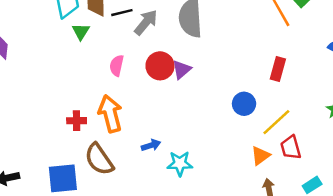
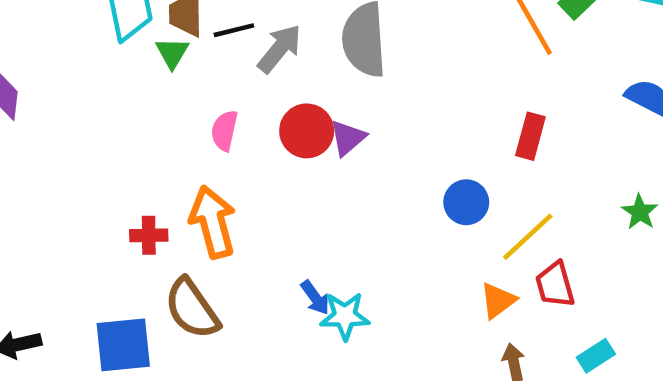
green triangle: (81, 32) -> (172, 53), moved
blue arrow: (151, 145) -> (315, 298), moved, turned 72

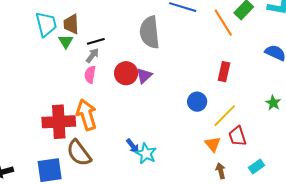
black line: (234, 30) -> (96, 41), moved
gray arrow: (280, 49) -> (92, 55), moved, size x0.7
red cross: (149, 235) -> (59, 122), size x2.0
orange triangle: (498, 301) -> (213, 144), turned -30
cyan star: (345, 316) -> (146, 154), turned 30

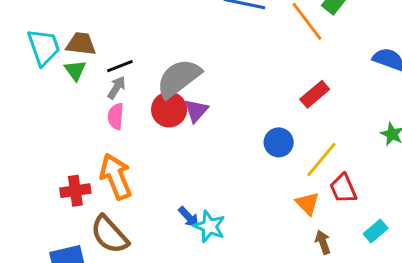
brown trapezoid: (71, 24) -> (81, 44), turned 105
gray semicircle: (150, 32) -> (179, 78), moved, turned 64
red rectangle: (224, 72) -> (315, 94), turned 42
red cross: (59, 122) -> (75, 191), size x0.6

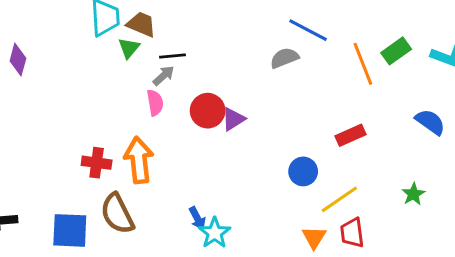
gray semicircle: (179, 78) -> (284, 58), moved, size x0.6
pink semicircle: (116, 116) -> (155, 103), turned 150

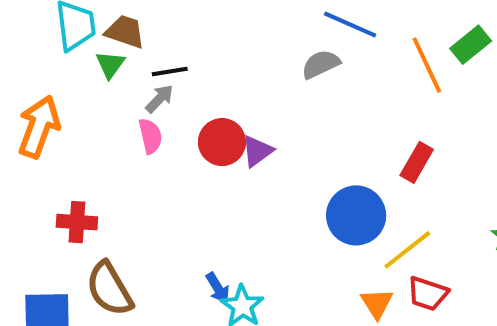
red rectangle: (350, 135) -> (417, 162), turned -32
orange arrow: (139, 160) -> (39, 127), moved, turned 30
blue circle: (303, 171) -> (356, 215), size x1.5
red trapezoid: (352, 233) -> (428, 294), turned -60

